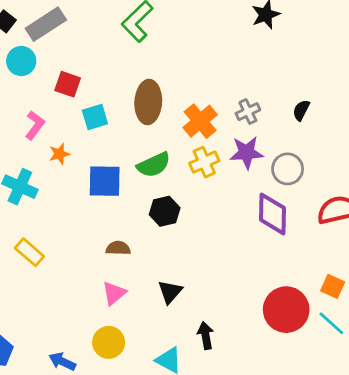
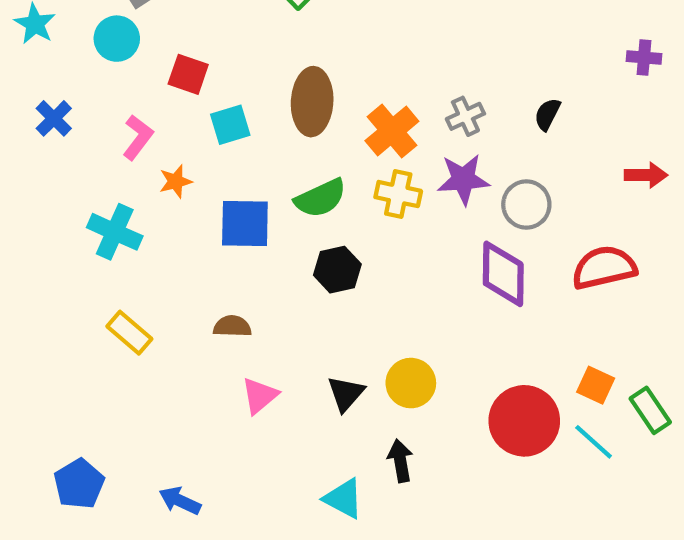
yellow cross: (204, 162) -> (398, 194), turned 36
brown semicircle: (118, 248) -> (232, 326), moved
yellow circle: (109, 342) -> (411, 383), moved

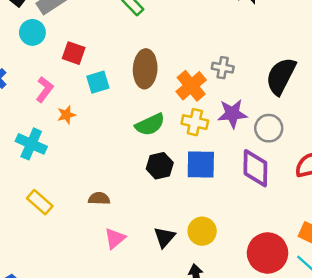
black semicircle: (547, 114) -> (281, 76), size x2.0
gray cross: (465, 116) -> (223, 68), moved, turned 35
blue square: (245, 223) -> (201, 165), moved

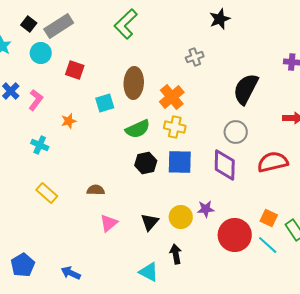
gray cross: (223, 68) -> (195, 57), moved, turned -30
cyan square: (98, 82) -> (105, 103), moved
pink L-shape: (45, 89) -> (36, 100), moved
purple star: (232, 114) -> (206, 209), moved, size x0.7
cyan cross: (31, 144) -> (40, 145), size x0.7

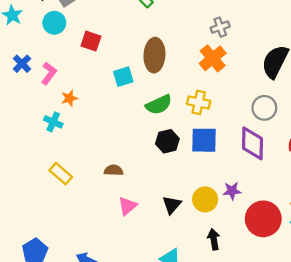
orange cross: (172, 97) -> (213, 58), moved
orange star: (69, 121) -> (69, 98), moved
black arrow: (176, 254) -> (214, 239), moved

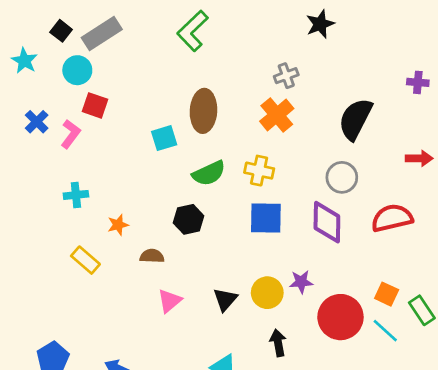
red square: (91, 41) -> (95, 105), moved
orange star: (69, 98) -> (118, 225), moved
cyan cross: (53, 122) -> (76, 195), turned -30
black hexagon: (167, 141) -> (189, 219), moved

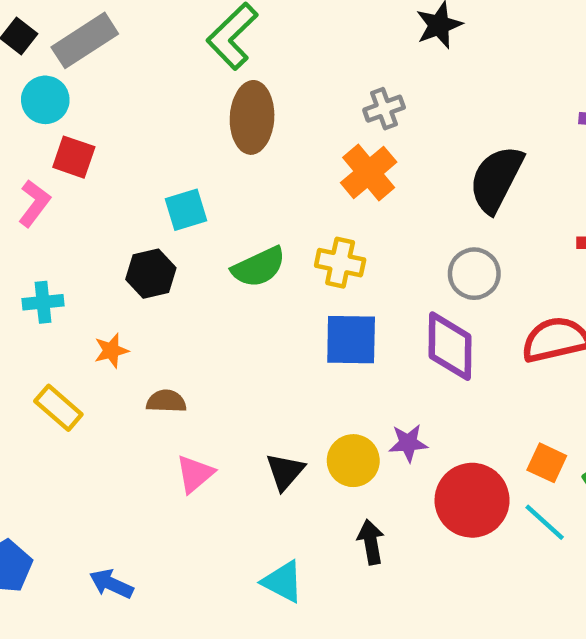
brown ellipse: (203, 111) -> (252, 117), moved
black hexagon: (189, 219) -> (151, 274), moved

